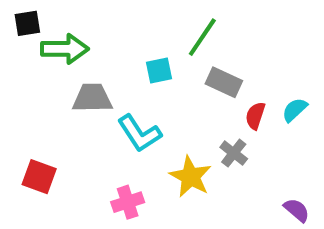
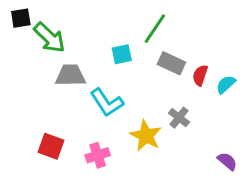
green arrow: (65, 49) -> (49, 38), turned 44
red semicircle: (255, 116) -> (200, 75), moved
red square: (39, 177) -> (51, 146), moved

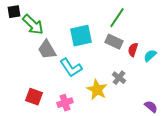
green line: (155, 29) -> (117, 18), moved
cyan square: (122, 54) -> (81, 36), size x1.6
gray trapezoid: (71, 75) -> (47, 50), turned -120

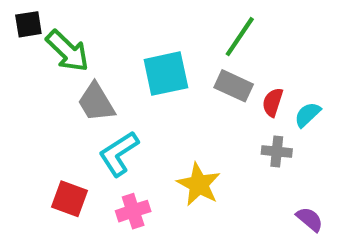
cyan L-shape: (71, 68) -> (119, 154), moved, turned 90
gray cross: (119, 78) -> (277, 152), moved, turned -32

